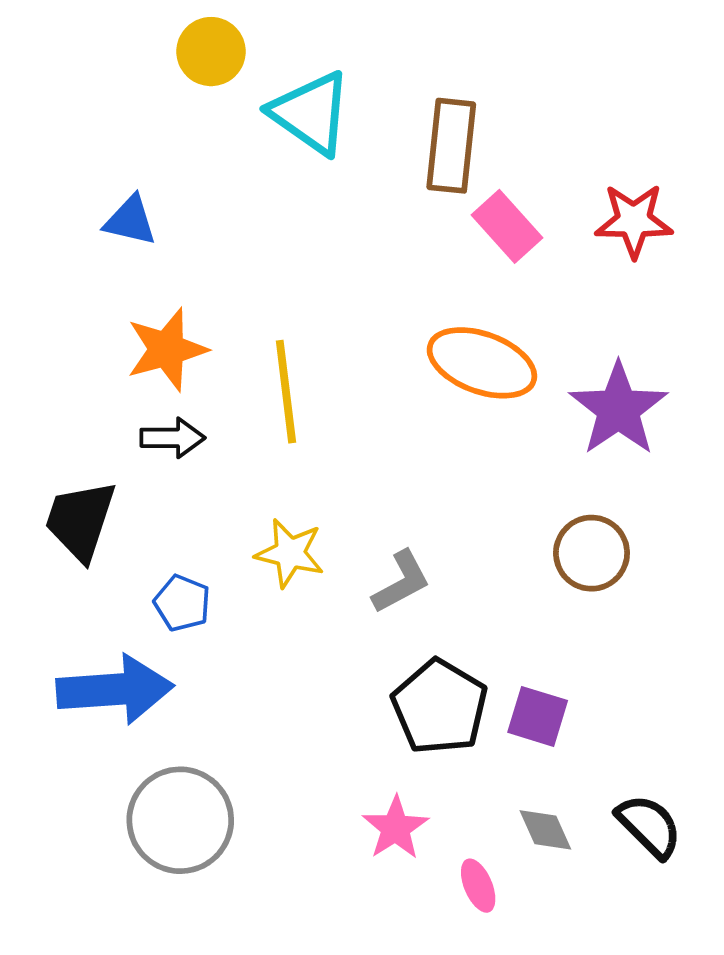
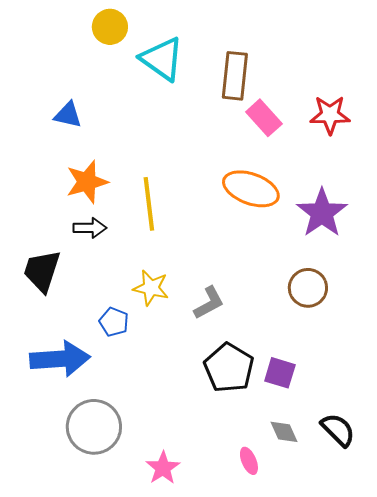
blue pentagon: (182, 603) -> (114, 322), moved
pink star: (395, 828) -> (163, 468), moved

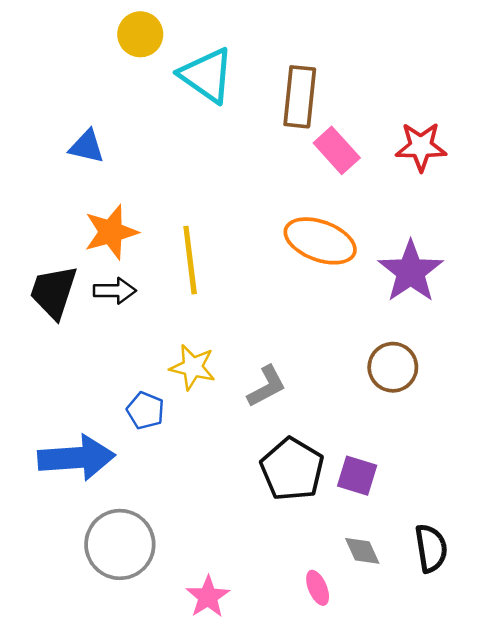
black trapezoid: (42, 271) -> (54, 292), moved
black semicircle: (338, 430) -> (431, 548), turned 36

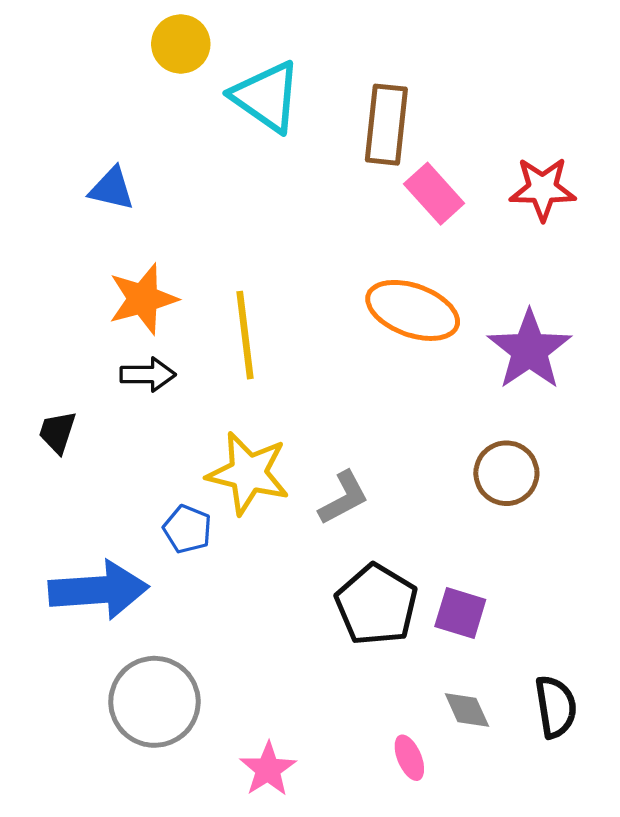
black trapezoid: (54, 292) -> (57, 432), moved, size x0.6
yellow star: (193, 367) -> (248, 473), size x1.4

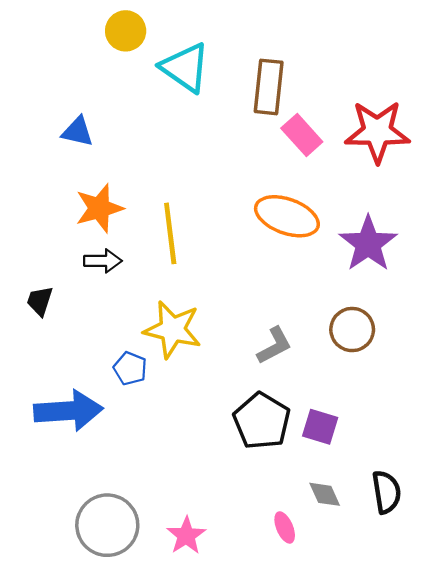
red star: (543, 189) -> (377, 132), size x1.4
gray L-shape: (344, 498) -> (274, 346), moved
gray circle: (154, 702) -> (107, 525), moved

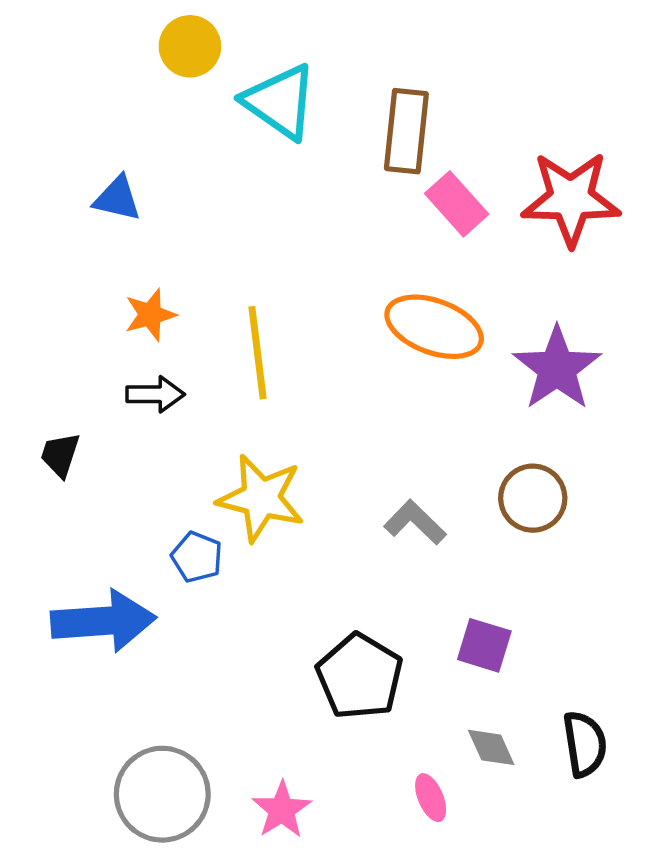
orange star: (99, 208) -> (150, 315), size x0.7
gray L-shape: (274, 346) -> (415, 522), turned -108
black pentagon: (262, 421) -> (360, 676), moved

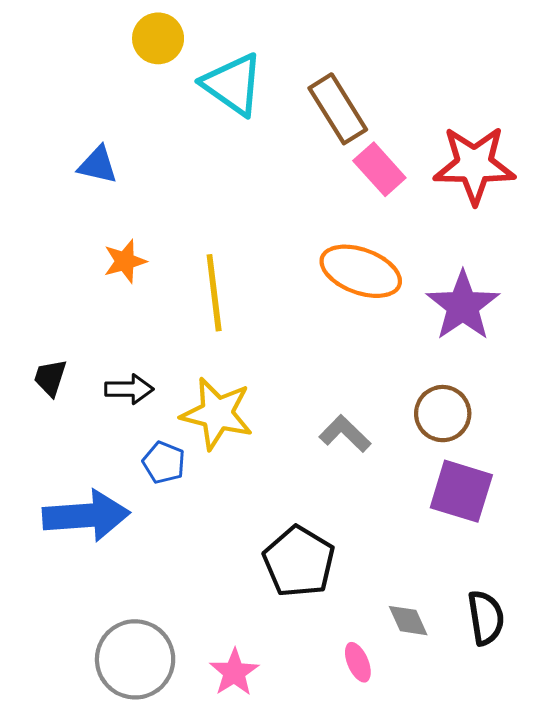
brown rectangle: (406, 131) -> (338, 109), turned -38
black arrow: (155, 394) -> (129, 389), moved
purple square: (484, 645) -> (461, 491), moved, size x1.4

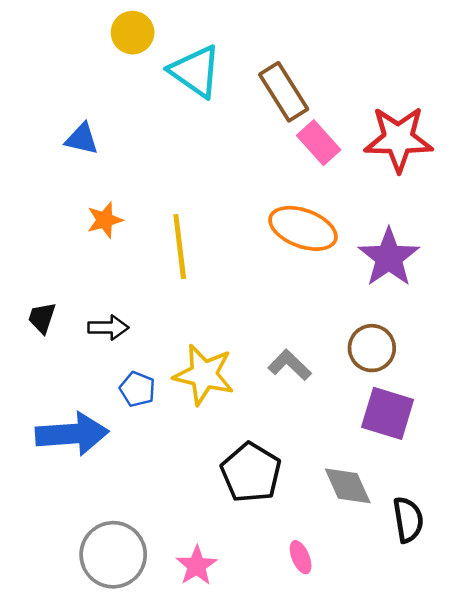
yellow star: (217, 414) -> (204, 375), moved
gray diamond: (408, 621) -> (348, 486), moved, size x1.4

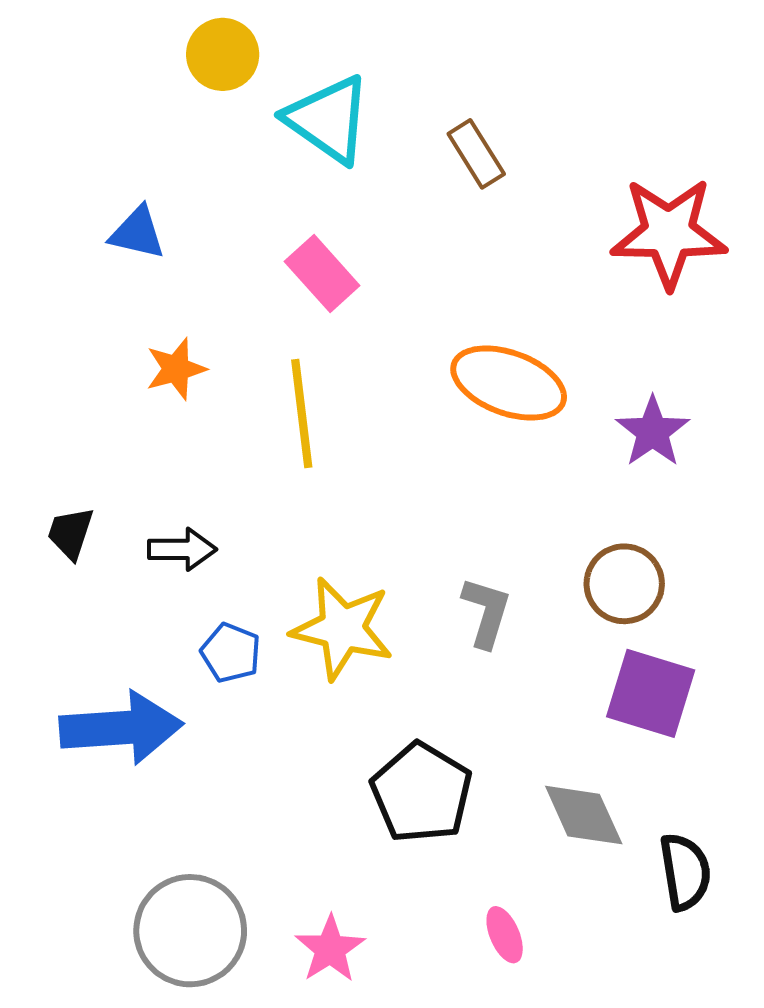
brown rectangle: (284, 92) -> (476, 154), size x0.7
pink rectangle: (319, 143) -> (322, 273), moved
purple star: (389, 257) -> (653, 432), size x0.7
gray L-shape: (290, 365) -> (486, 612), turned 63

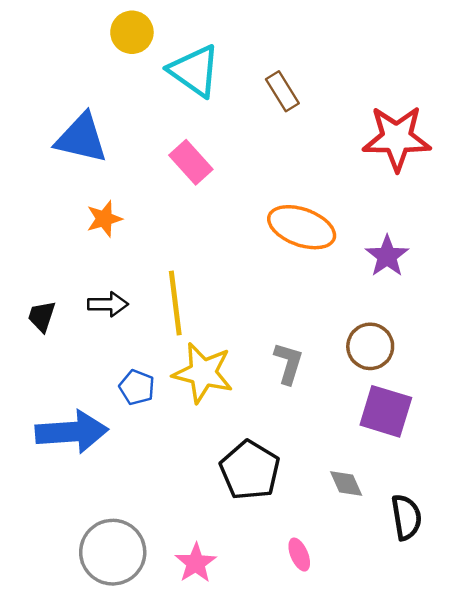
blue triangle: (137, 233) -> (81, 138), size x1.6
yellow line: (302, 413) -> (175, 303), moved
black arrow: (182, 549) -> (108, 304), moved
gray diamond: (584, 815) -> (346, 484), size x0.7

